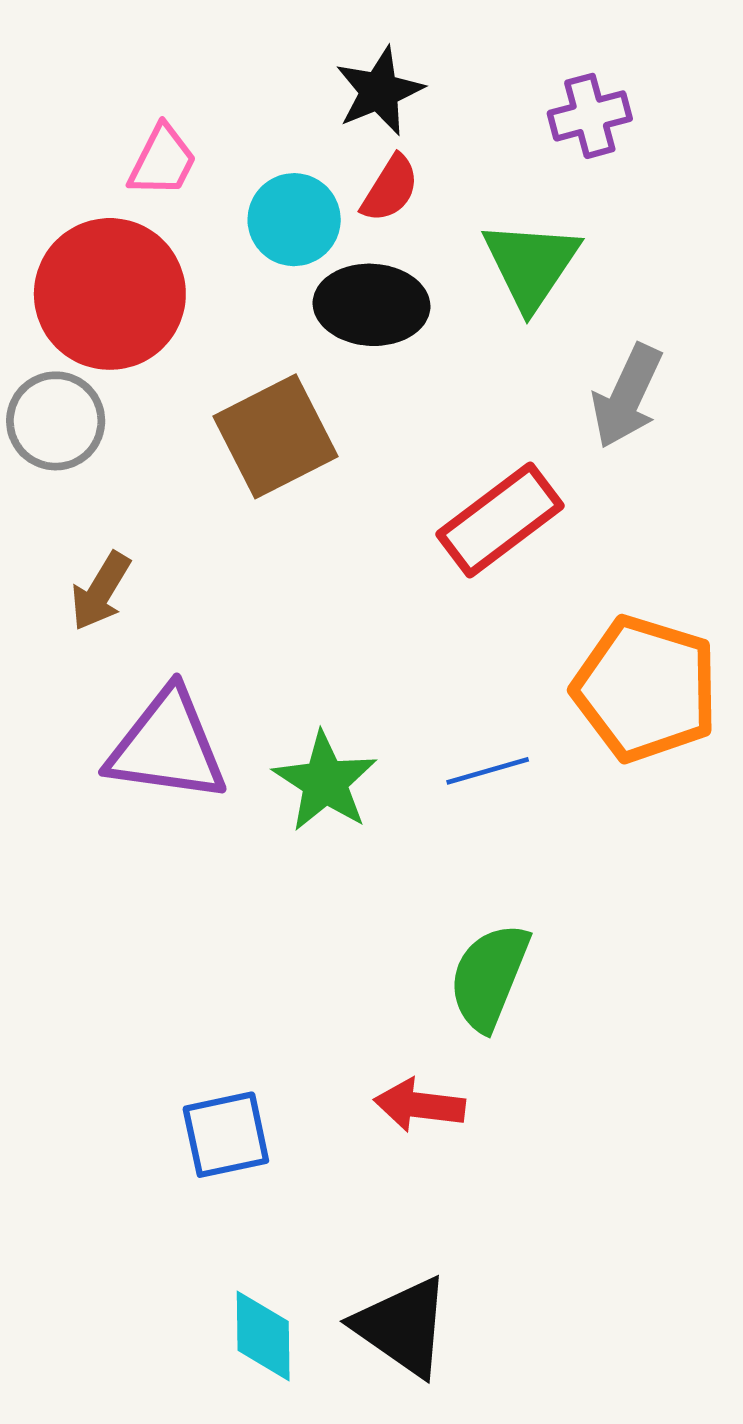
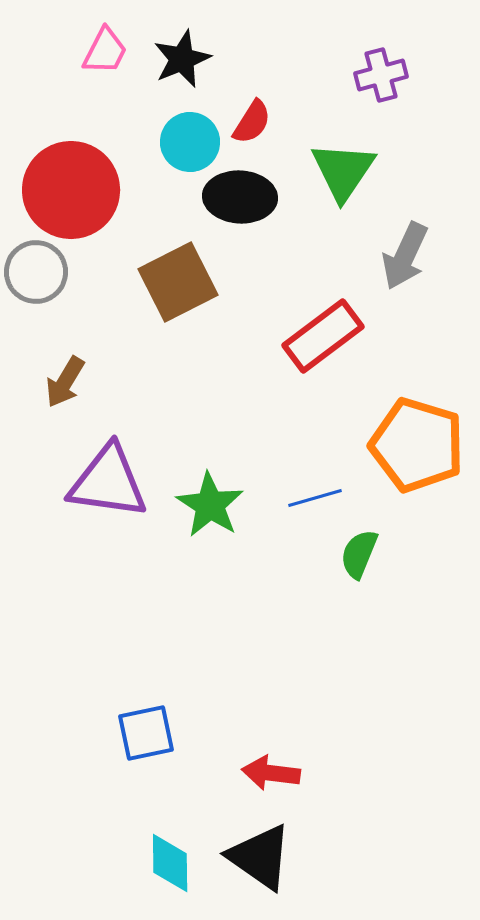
black star: (379, 91) -> (182, 59), moved
pink trapezoid: (162, 161) -> (105, 51), moved
green semicircle: (489, 977) -> (359, 554), moved, size x0.7
red arrow: (419, 1105) -> (271, 773), moved

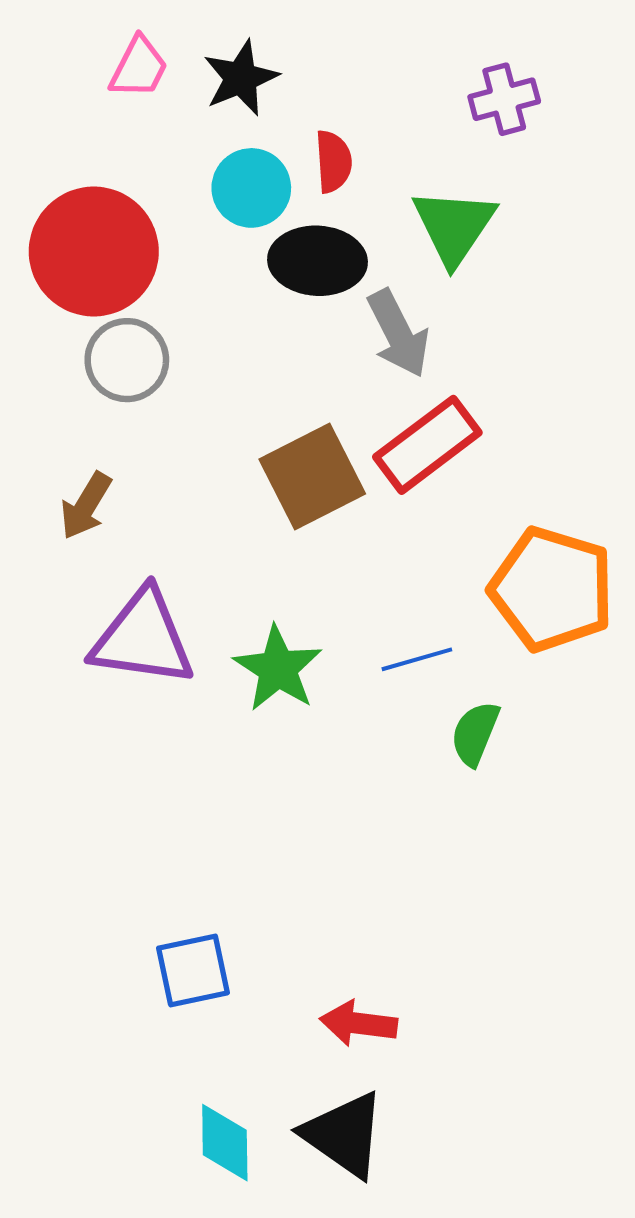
red semicircle: (252, 122) -> (333, 161), turned -36
gray arrow: (405, 256) -> (398, 334), moved, turned -52
gray circle: (36, 272) -> (127, 360), moved
brown square: (178, 282) -> (312, 477), moved

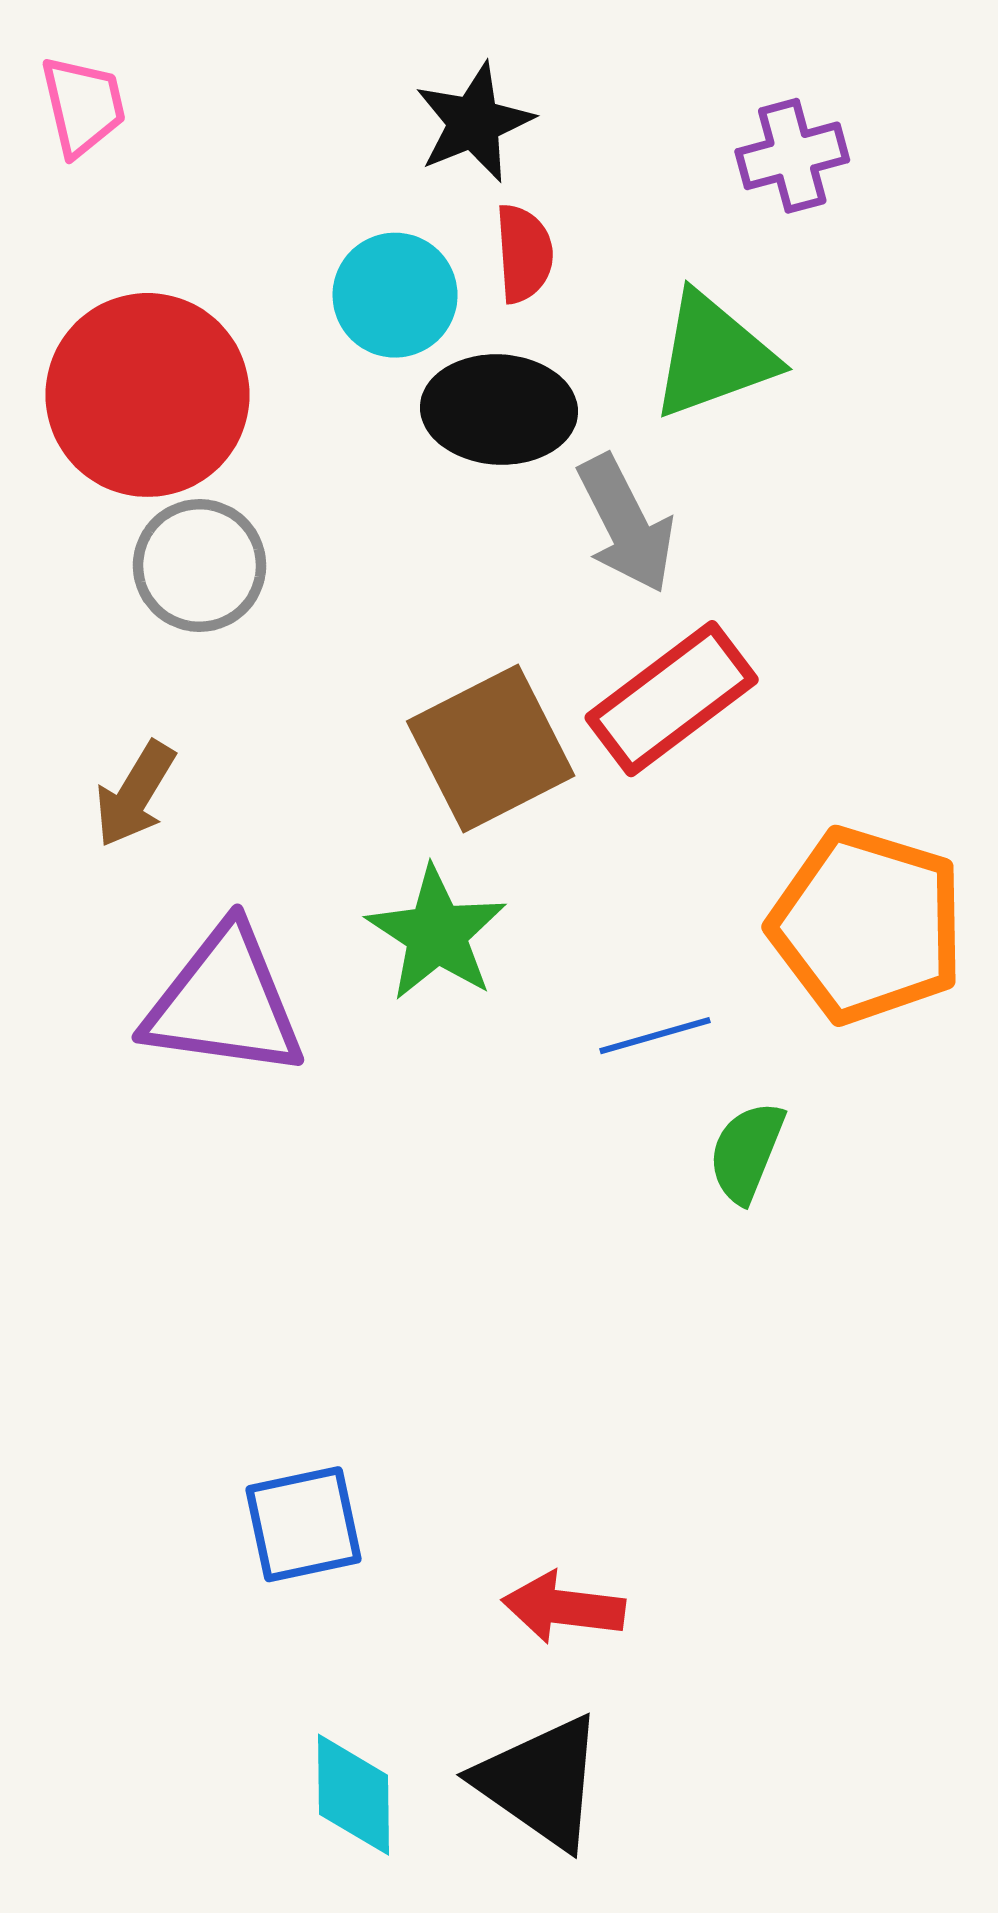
pink trapezoid: (139, 67) -> (83, 106), moved, turned -40
black star: (241, 78) -> (474, 123), moved
green triangle: (454, 226) -> (713, 355), turned 36
green star: (278, 669) -> (437, 934), moved

